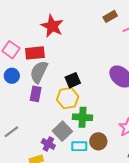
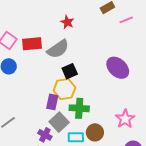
red star: (52, 26) -> (67, 22), moved, size x0.6
gray semicircle: (39, 72) -> (58, 49), moved, turned -150
purple rectangle: (36, 94) -> (52, 102), moved

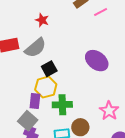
gray square: (59, 122) -> (28, 121), moved

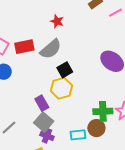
purple rectangle: (35, 101) -> (42, 103), moved, turned -35
green cross: (62, 105) -> (103, 111), moved

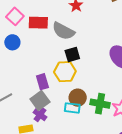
gray semicircle: (51, 49) -> (63, 31), turned 55
brown circle: (96, 128) -> (78, 98), moved
cyan rectangle: (78, 135) -> (72, 108), moved

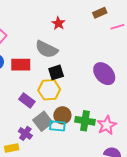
red rectangle: (38, 23) -> (21, 65), moved
purple rectangle: (42, 82) -> (27, 100), turned -35
gray square: (40, 101) -> (43, 121), moved

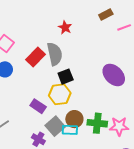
gray semicircle: (47, 49) -> (55, 54), turned -125
red rectangle: (21, 65) -> (36, 57), moved, turned -42
pink star: (107, 125) -> (119, 126), turned 30

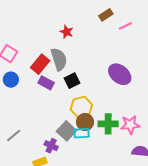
yellow hexagon: (60, 94) -> (81, 107), moved
purple rectangle: (38, 106) -> (46, 83), moved

